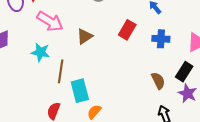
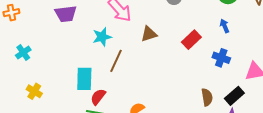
cyan star: (41, 52) -> (102, 37), turned 30
cyan rectangle: (80, 91) -> (84, 79), moved

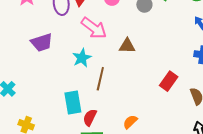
brown triangle: (149, 34) -> (127, 46), turned 30
red rectangle: (191, 40) -> (169, 81), moved

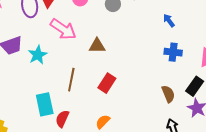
cyan star: (82, 58) -> (38, 55), moved
red rectangle: (169, 81) -> (107, 83), moved

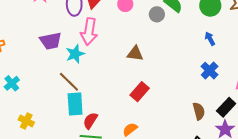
pink arrow: (63, 29) -> (89, 32), moved, turned 56
blue cross: (173, 52) -> (210, 71), turned 30
brown line: (71, 80) -> (69, 82), moved, turned -65

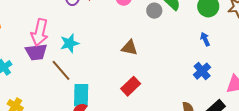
pink arrow: (89, 32) -> (40, 32), moved
purple trapezoid: (51, 41) -> (36, 52), moved
cyan rectangle: (75, 104) -> (81, 95), moved

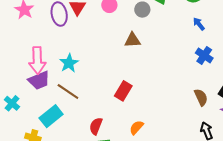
brown triangle: (129, 48) -> (132, 40), moved
red rectangle: (131, 86) -> (123, 91), moved
cyan rectangle: (81, 95) -> (51, 116), moved, turned 65

